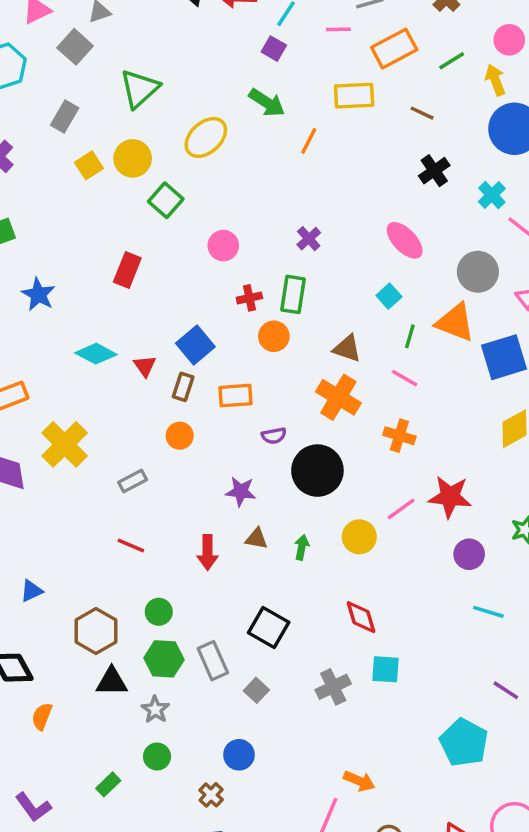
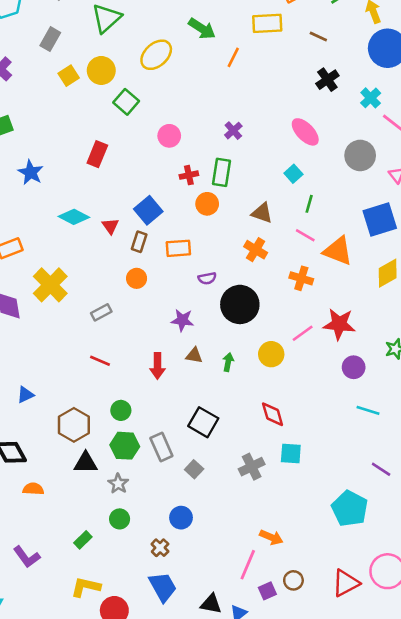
orange triangle: (455, 322) -> (338, 251), moved
orange cross: (338, 397) -> (256, 250), size x0.7
orange semicircle: (42, 716) -> (33, 489), turned 72

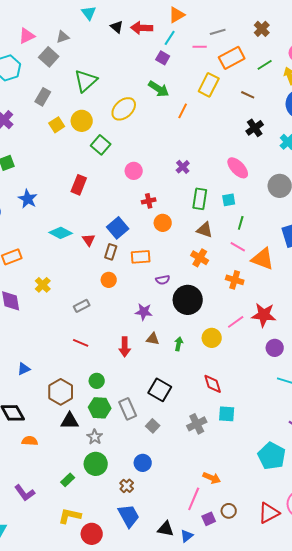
yellow rectangle: (267, 23) -> (209, 85), turned -60
green rectangle: (222, 172) -> (200, 199), moved
cyan square: (293, 174) -> (229, 200), turned 32
yellow cross: (50, 285) -> (43, 285), size x0.6
green circle: (120, 519) -> (96, 464), size x1.5

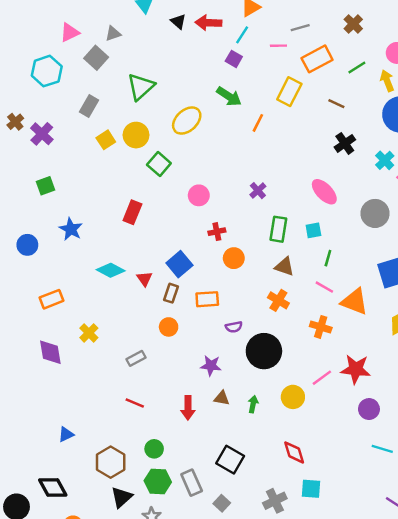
black triangle: (70, 421) -> (122, 497), turned -42

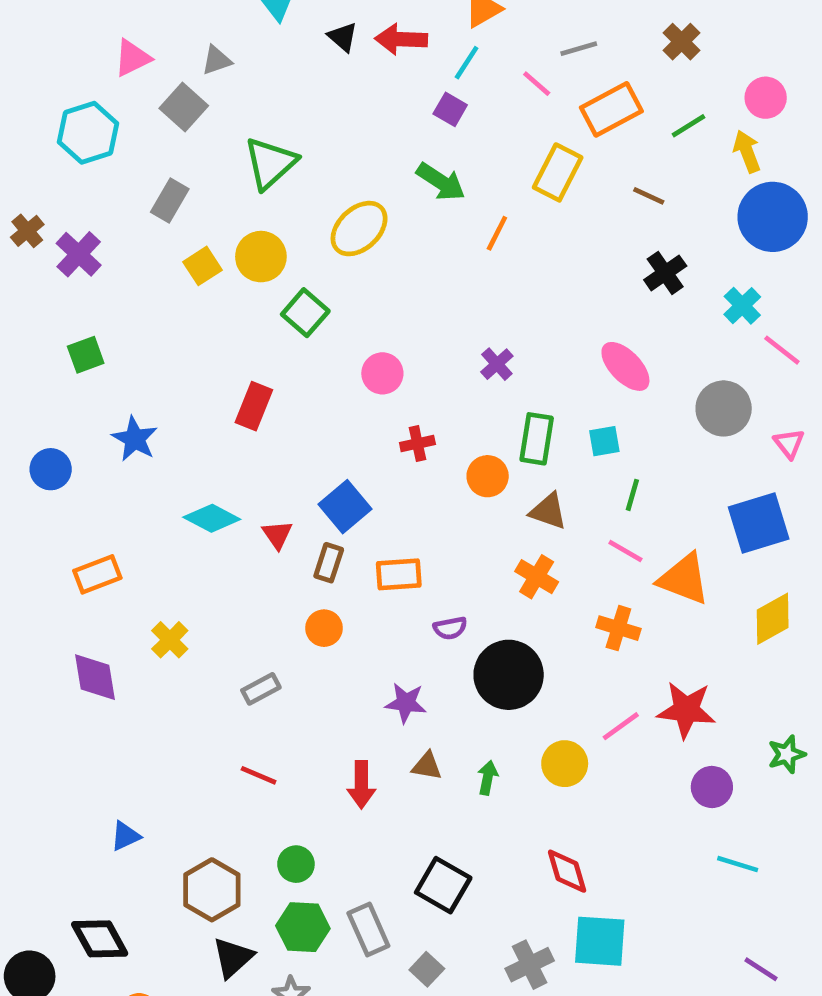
pink line: (278, 46) -> (537, 84), turned 42
orange circle: (234, 258) -> (488, 476), moved
cyan square: (311, 489) -> (600, 941), size x1.4

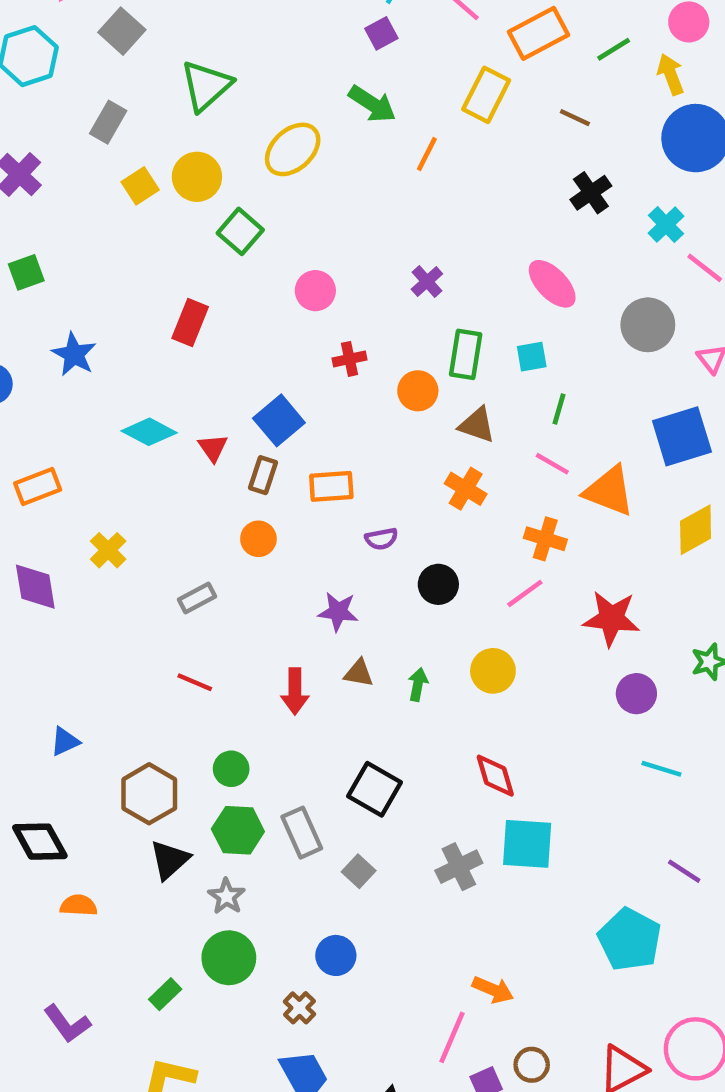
purple square: (450, 109) -> (381, 33), turned 32
black circle: (509, 675) -> (438, 584), size x0.6
pink line: (621, 726) -> (525, 593), moved

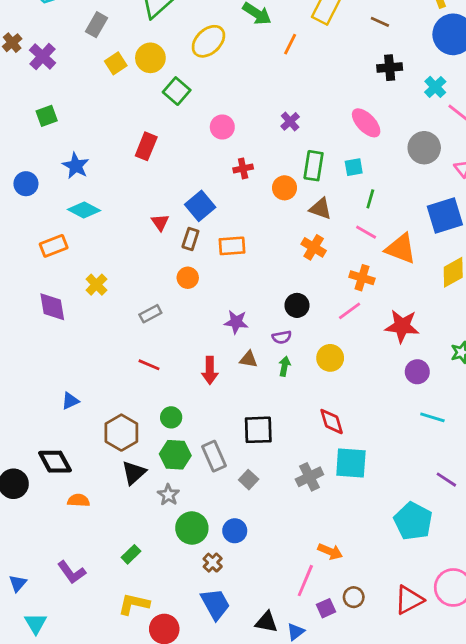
black cross: (591, 193) -> (390, 68), turned 30
cyan diamond: (149, 432) -> (84, 210), moved
purple semicircle: (381, 539) -> (282, 337), moved
black square: (375, 789) -> (258, 430), turned -32
green circle: (229, 958) -> (192, 528), moved

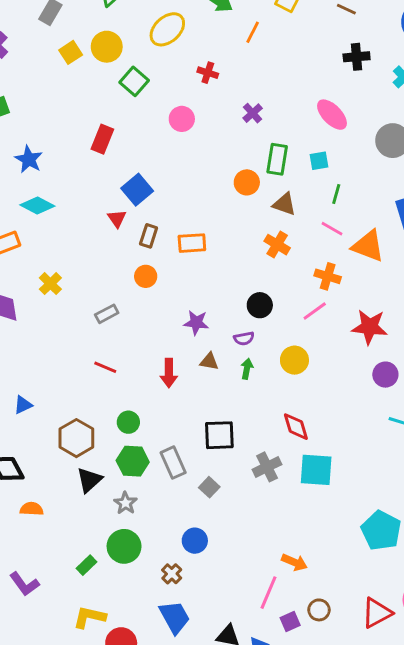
red cross: (243, 168) -> (208, 73), moved, turned 30
blue square: (200, 206) -> (137, 190), moved
gray cross: (309, 477) -> (267, 467), moved
green circle: (192, 528) -> (124, 546), moved

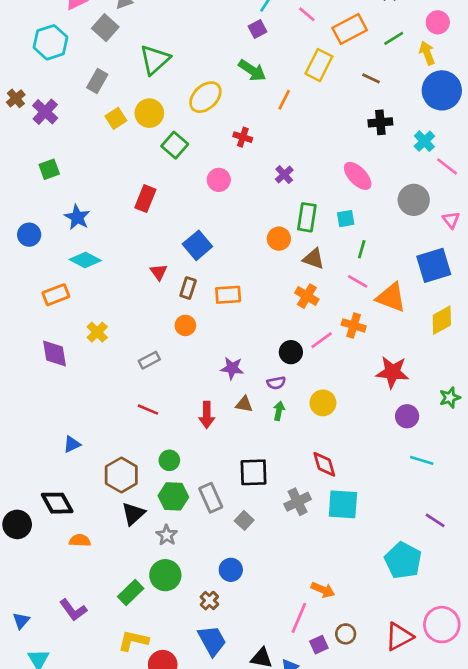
blue square: (137, 190) -> (197, 245), moved
pink line: (315, 311) -> (322, 340), moved
green rectangle: (86, 565) -> (131, 593), size x1.4

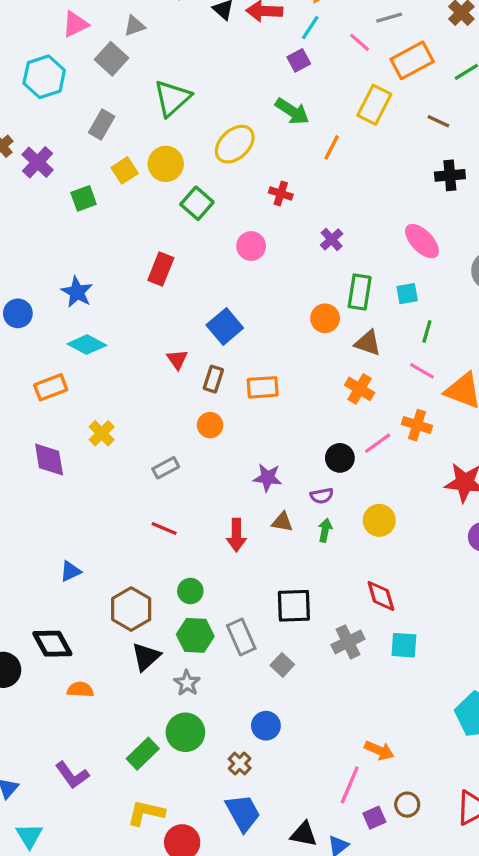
green square: (49, 169) -> (84, 198), moved
cyan square: (343, 504) -> (404, 645), size x0.7

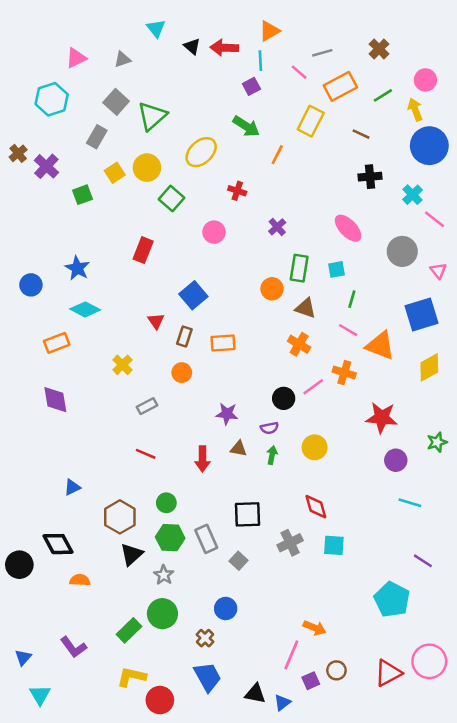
cyan line: (310, 28) -> (260, 61), turned -36
gray square: (111, 59) -> (116, 102), moved
yellow cross: (102, 433) -> (122, 365), moved

